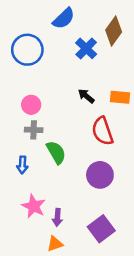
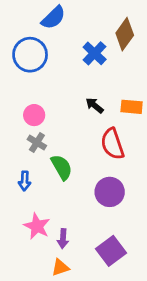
blue semicircle: (64, 18) -> (53, 18), moved
gray cross: (34, 130) -> (37, 143), turned 30

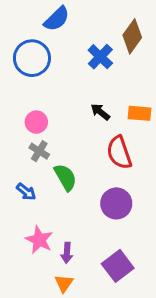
blue arrow: (25, 181) -> (26, 192), turned -54
orange triangle: (60, 267) -> (64, 283), turned -36

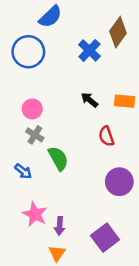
red semicircle: (119, 153) -> (106, 136), size x0.7
purple circle: (116, 203) -> (119, 182), moved

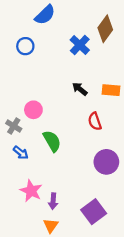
blue circle: (28, 52) -> (25, 46), size x0.6
pink circle: (32, 109) -> (33, 110), moved
gray cross: (35, 135) -> (14, 126), moved

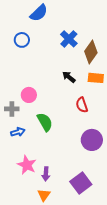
brown diamond: (105, 29) -> (91, 52), moved
gray cross: (14, 126) -> (12, 109), turned -32
blue arrow: (21, 153) -> (18, 132), turned -56

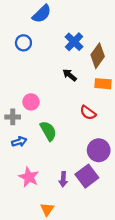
black arrow: (69, 77) -> (70, 75), moved
red semicircle: (82, 105) -> (88, 113), turned -35
purple arrow: (46, 174) -> (63, 179), moved
purple square: (81, 183) -> (87, 176), moved

